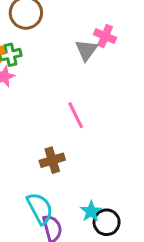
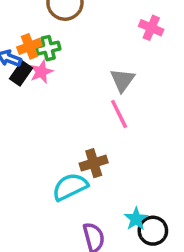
gray triangle: (86, 50) -> (122, 80), moved
cyan semicircle: (40, 208) -> (70, 187), moved, turned -88

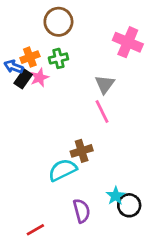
pink cross: (151, 28) -> (128, 42), size x1.5
green cross: (48, 48) -> (58, 58), moved

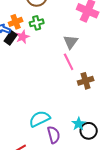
brown cross: (82, 151) -> (86, 81), moved
cyan semicircle: (63, 170) -> (40, 119), moved

